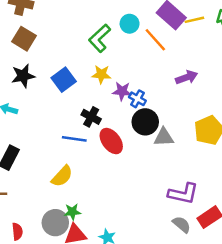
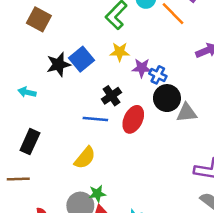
black star: (23, 76) -> (58, 64), moved
black cross: (91, 117) -> (111, 96), turned 30
red ellipse: (111, 141) -> (133, 119), turned 65

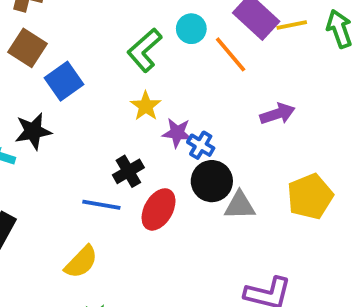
yellow star: (120, 52) -> (146, 106), turned 30
blue square: (81, 59) -> (64, 81), moved
black star: (58, 64) -> (33, 131), moved

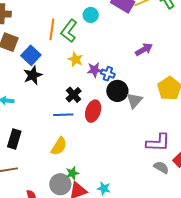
orange line: (231, 54) -> (52, 29), moved, turned 60
black star: (33, 131) -> (33, 75), moved
gray triangle: (240, 206) -> (134, 100), turned -36

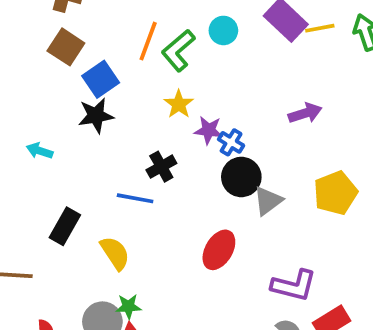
red ellipse: (93, 111) -> (219, 250), moved
black rectangle: (14, 139) -> (65, 226), moved
yellow semicircle: (59, 146) -> (115, 253), turned -78

